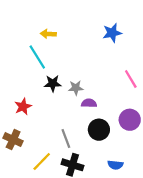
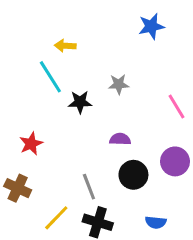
blue star: (112, 33) -> (151, 26), moved
black star: (53, 83) -> (80, 102), moved
gray star: (76, 88) -> (119, 84), moved

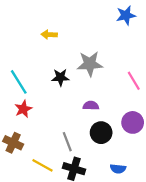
blue star: (151, 26) -> (126, 15), moved
cyan line: (50, 77) -> (19, 82), moved
gray star: (119, 84) -> (90, 64), size x1.6
yellow line: (56, 218) -> (42, 165), turned 75

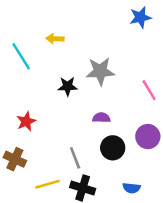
cyan line: (19, 82) -> (21, 56), moved
yellow line: (42, 165) -> (47, 184), turned -45

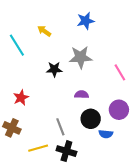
blue star: (140, 17) -> (86, 21), moved
yellow arrow: (55, 39) -> (44, 31), turned 32
blue semicircle: (132, 188) -> (106, 134), moved

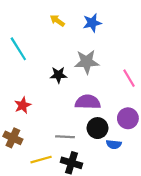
yellow arrow: (44, 31) -> (57, 21), moved
purple semicircle: (82, 95) -> (88, 102), size x1.6
gray line: (60, 127) -> (65, 137), turned -66

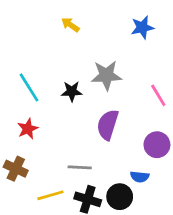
blue star: (92, 23) -> (142, 27), moved
cyan line: (18, 49) -> (29, 87), moved
purple semicircle: (88, 102) -> (108, 125), turned -75
black circle: (98, 128) -> (120, 197), moved

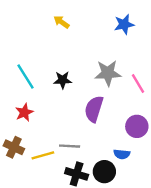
gray star: (106, 75) -> (108, 73), moved
yellow line: (50, 195) -> (43, 155), moved

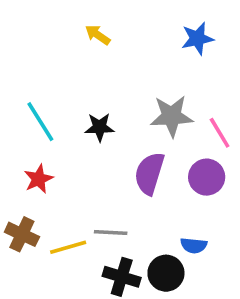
purple circle: (137, 126) -> (207, 177), moved

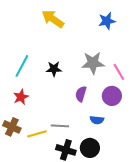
yellow arrow: (98, 35) -> (53, 19), size x1.6
cyan line: (40, 122) -> (22, 66), turned 60
purple semicircle: (149, 173) -> (81, 94), size x0.7
blue semicircle: (194, 245) -> (97, 120), moved

